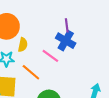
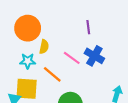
blue cross: (66, 41) -> (94, 56), moved

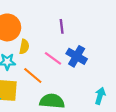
purple line: (88, 27) -> (62, 26), moved

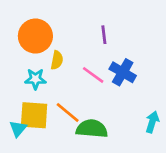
orange line: (33, 75) -> (68, 113), moved

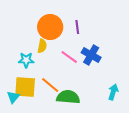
orange circle: (35, 36) -> (50, 27), moved

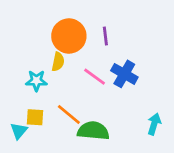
yellow square: (25, 87) -> (35, 117), size x0.6

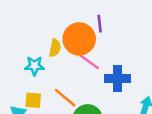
orange circle: (69, 36) -> (79, 39), moved
blue cross: (124, 74) -> (118, 79), moved, turned -30

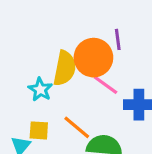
yellow semicircle: (55, 48) -> (65, 68), size x1.6
cyan star: (34, 66) -> (40, 89), turned 30

